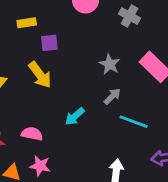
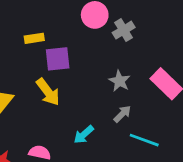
gray cross: (130, 16) -> (124, 30), moved, turned 30
purple square: (49, 43) -> (58, 59), size x1.4

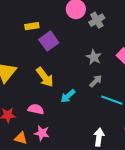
purple square: (58, 59) -> (49, 41), turned -30
yellow arrow: (48, 92) -> (45, 77), moved

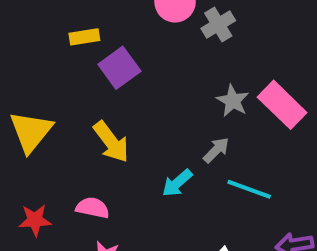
gray star: (94, 57) -> (233, 101), moved
cyan arrow: (68, 96) -> (177, 183), moved

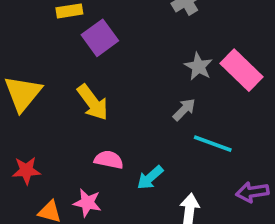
cyan arrow: (177, 183) -> (150, 178), moved
pink semicircle: (93, 208) -> (109, 160), moved

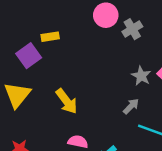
purple square: (100, 38) -> (29, 56), moved

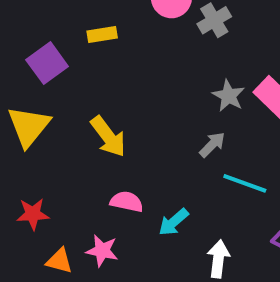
yellow rectangle: (50, 37) -> (102, 35), moved

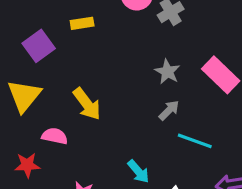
gray star: (229, 96) -> (167, 72), moved
pink semicircle: (127, 202) -> (55, 136), moved
cyan arrow: (173, 222) -> (138, 172), turned -90

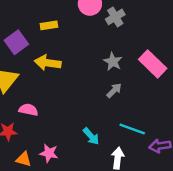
yellow arrow: (87, 104) -> (48, 63), moved, turned 135
cyan line: (195, 141) -> (132, 129), moved

